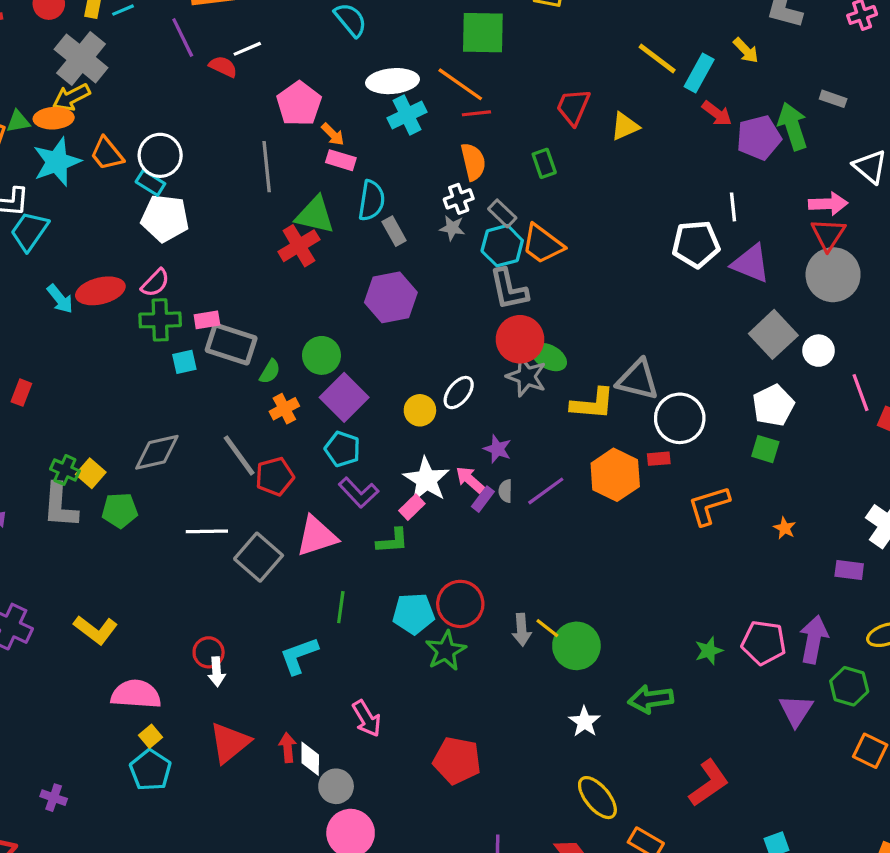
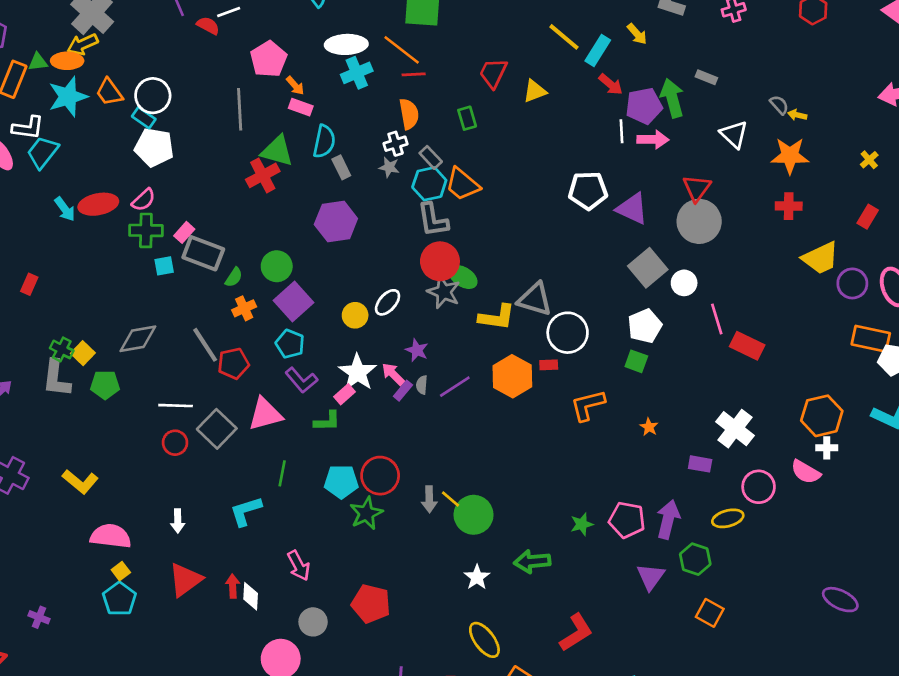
pink arrow: (828, 204) -> (653, 140), moved
white line: (733, 207) -> (621, 131), moved
pink rectangle: (207, 320) -> (184, 232), turned -42
red circle: (209, 652) -> (175, 443), moved
gray circle: (336, 786) -> (313, 622), moved

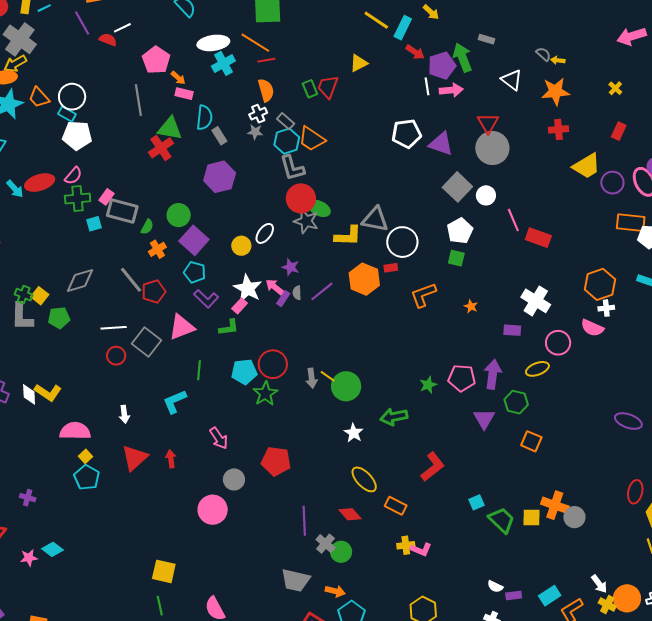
red trapezoid: (493, 73) -> (328, 87), moved
white diamond: (251, 596) -> (29, 394), moved

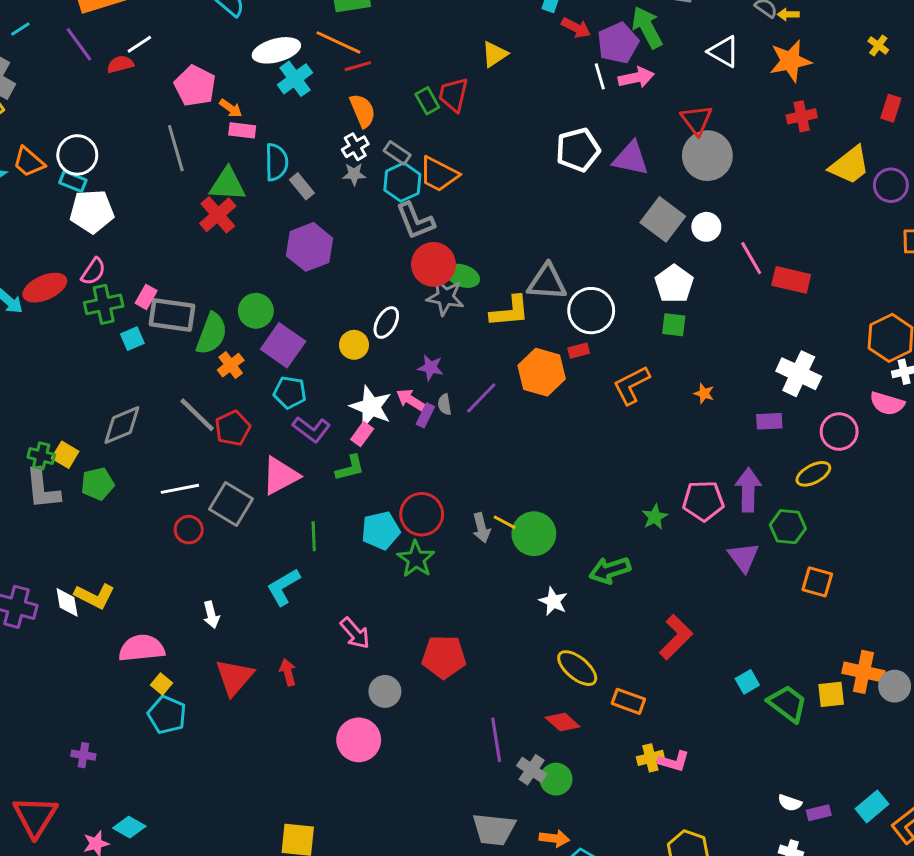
red semicircle: (108, 40) -> (120, 64), turned -30
green semicircle: (147, 227) -> (212, 334), size x1.8

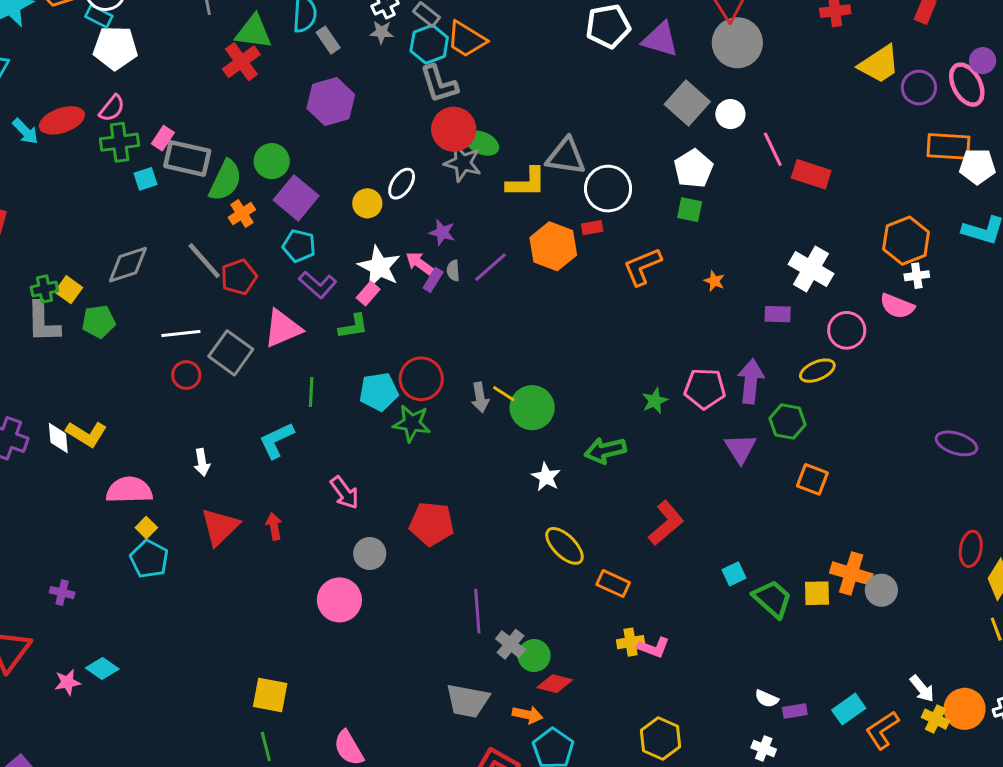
green cross: (41, 456) -> (44, 289), turned -30
green star: (416, 559) -> (412, 423), turned -30
red diamond: (563, 722) -> (555, 684), moved, turned -32

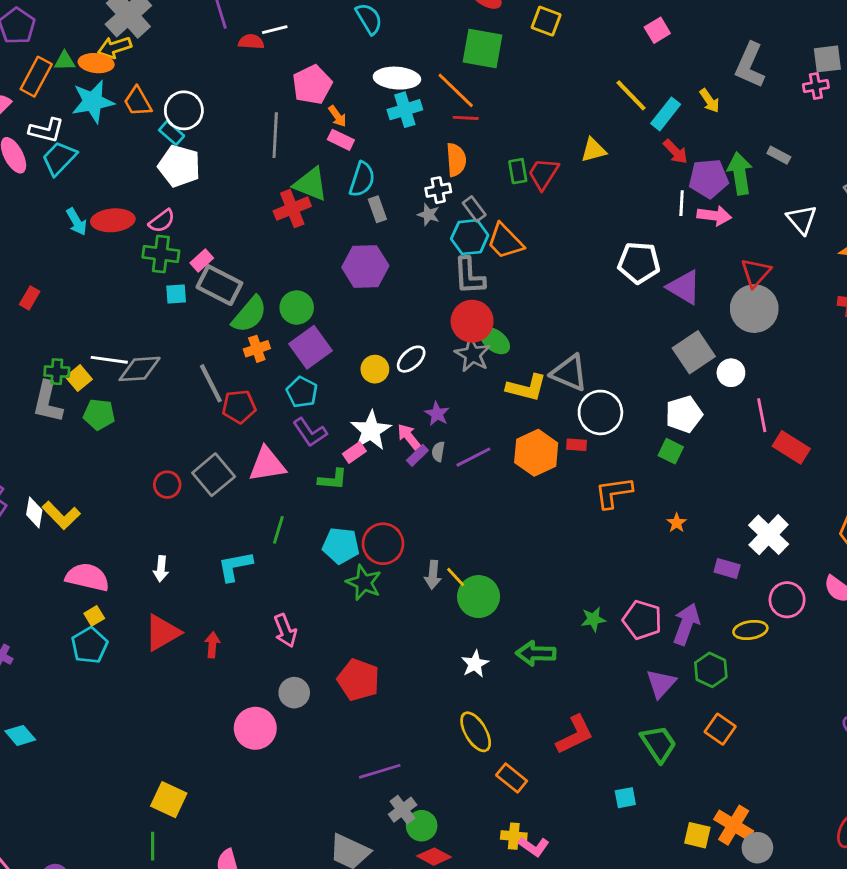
white line: (181, 333) -> (109, 360), moved
green trapezoid: (772, 599) -> (659, 744), moved
purple line: (477, 611) -> (380, 771), turned 63

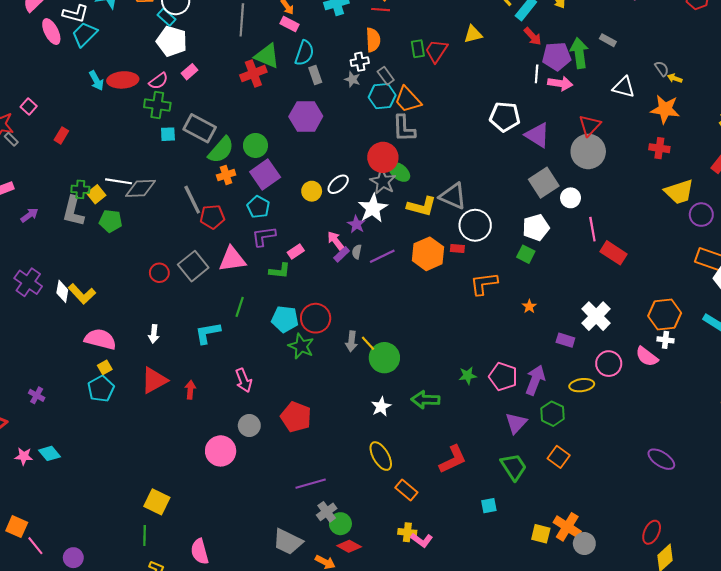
white triangle: (802, 219) -> (624, 87), turned -35
pink rectangle: (202, 261) -> (190, 72), moved
gray L-shape: (469, 276) -> (404, 128), moved
white star: (371, 431) -> (373, 208), moved
purple L-shape: (310, 432) -> (264, 236), turned 115

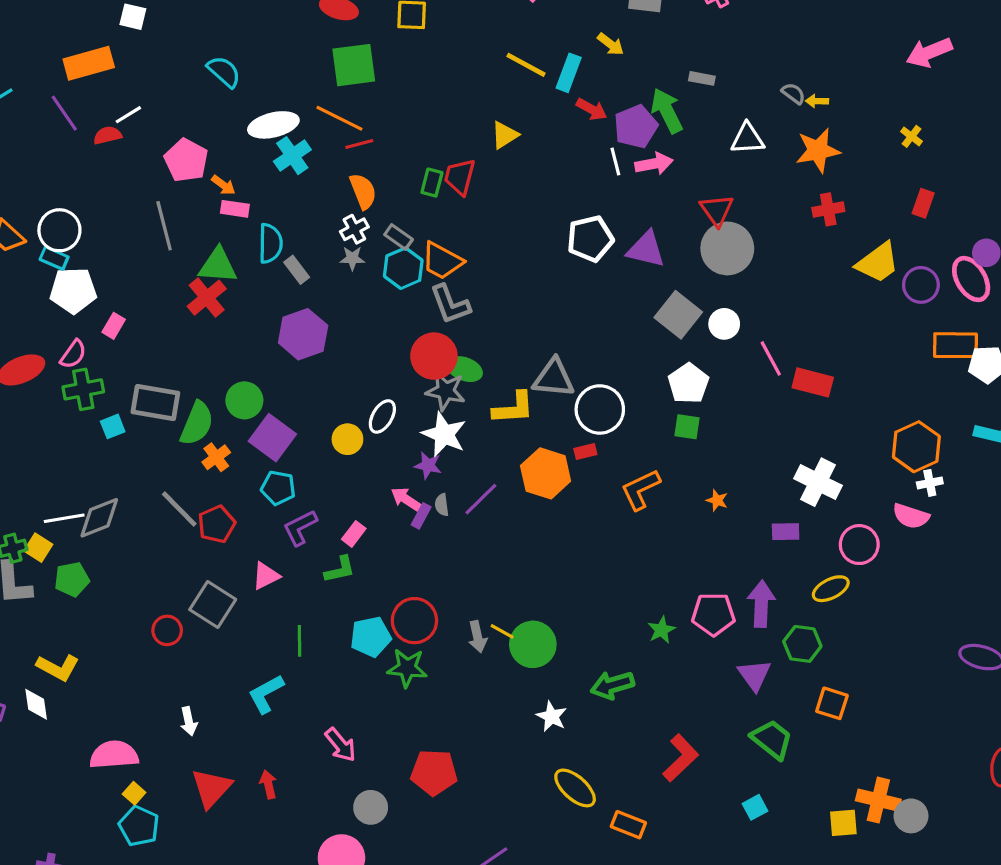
green rectangle: (418, 49) -> (432, 183), turned 42
pink triangle: (232, 259) -> (266, 576), size x0.7
yellow L-shape: (82, 294) -> (58, 667), moved

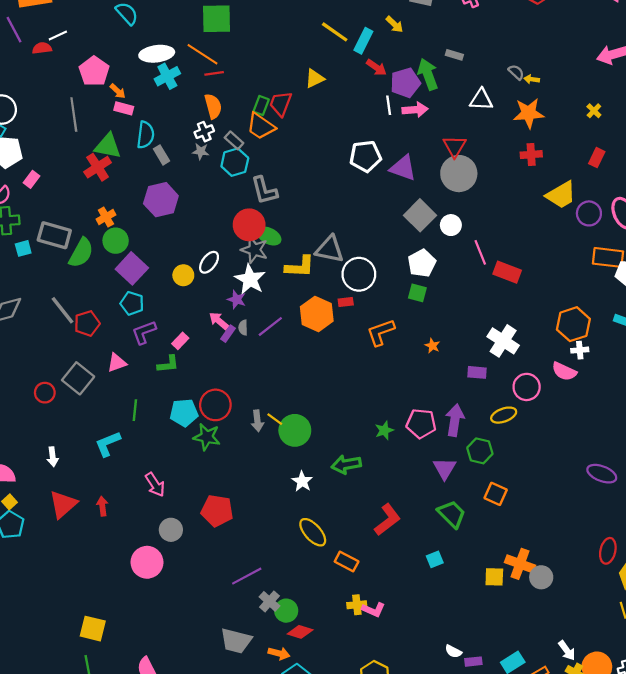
orange trapezoid: (442, 261) -> (261, 126), moved
orange cross: (216, 457) -> (106, 217), moved

